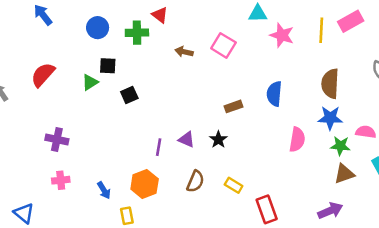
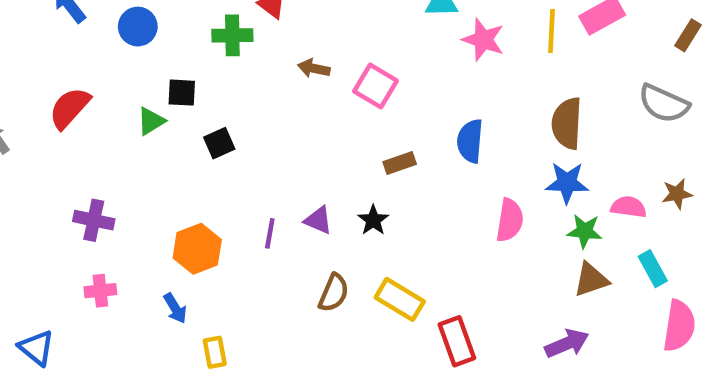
blue circle: (98, 28) -> (138, 27), moved
pink square: (223, 45) -> (375, 86), moved
orange hexagon: (145, 184) -> (197, 249), moved
yellow rectangle: (234, 185) -> (400, 299), size x1.5

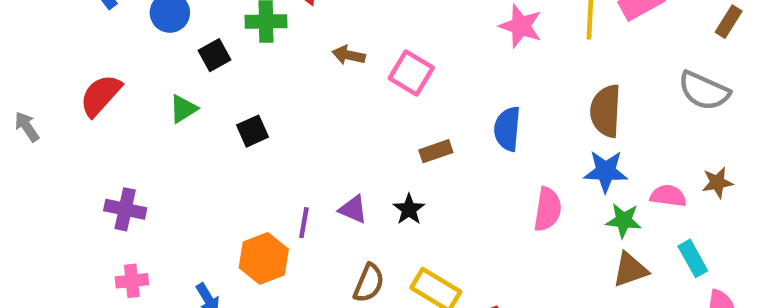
black square: (182, 93) -> (215, 55), moved, turned -32
orange hexagon: (197, 249) -> (264, 258), moved

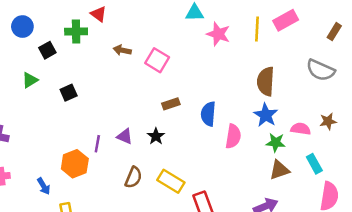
blue semicircle: (507, 129) -> (208, 114), moved
blue star: (606, 171) -> (266, 115), turned 30

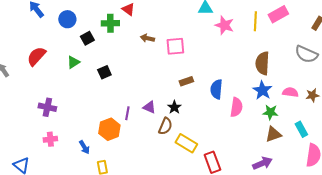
pink square: (157, 60) -> (175, 46), turned -36
pink semicircle: (301, 129) -> (290, 92), moved
brown semicircle: (133, 177) -> (165, 126), moved

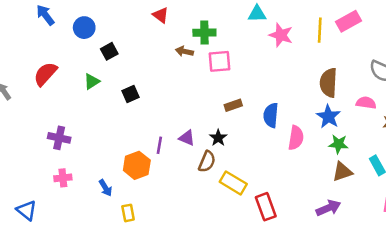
green cross: (110, 23) -> (204, 33), moved
pink semicircle: (290, 92) -> (366, 103), moved

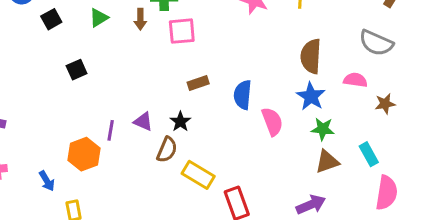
brown arrow: (184, 51) -> (140, 19), turned -102
green triangle: (92, 81) -> (99, 18), moved
pink semicircle: (296, 138) -> (272, 122), turned -30

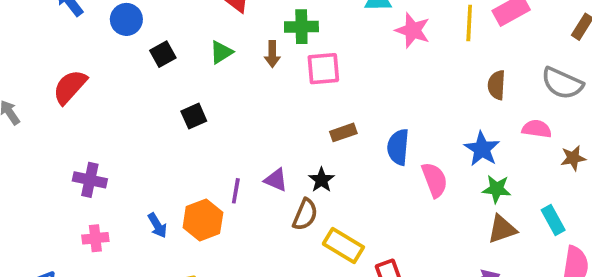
brown semicircle: (311, 56) -> (497, 85), moved, size x0.7
blue arrow: (47, 181) -> (157, 225), moved

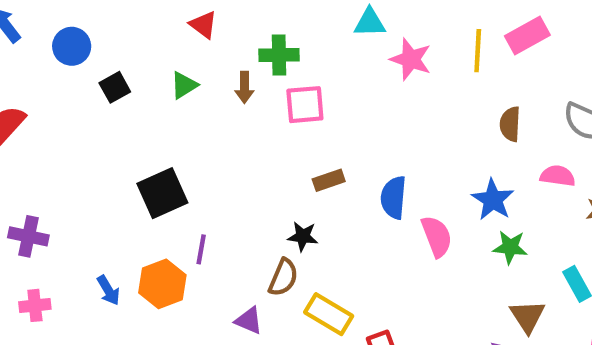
black square: (194, 116) -> (162, 193), moved, size x1.6
purple triangle: (276, 180) -> (249, 321), moved
black star: (321, 180) -> (303, 236), turned -30
brown triangle: (502, 229) -> (527, 316), moved, turned -44

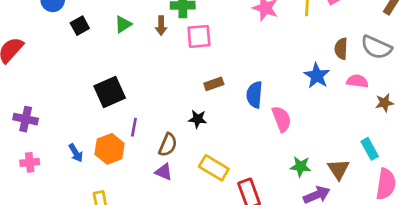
brown semicircle: (510, 124) -> (341, 49), moved
blue star: (493, 200) -> (317, 76), moved
green star: (510, 247) -> (301, 166), moved
brown semicircle: (283, 277) -> (168, 145), moved

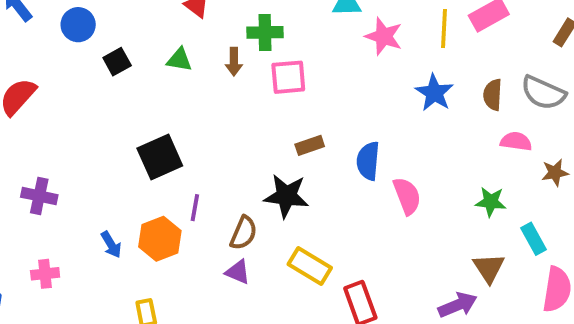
green triangle: (123, 24) -> (179, 60), turned 42
blue star: (317, 76) -> (434, 93), moved
black star: (198, 119) -> (286, 196), size x1.6
pink cross: (30, 162) -> (45, 274), moved
green star: (301, 166) -> (491, 202), moved

